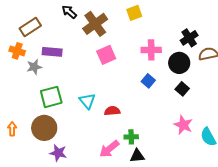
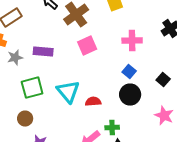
purple rectangle: (52, 52) -> (43, 52), moved
black circle: (179, 63) -> (130, 94), moved
cyan triangle: (87, 101) -> (68, 92), size x1.4
brown circle: (44, 128) -> (25, 118), size x0.6

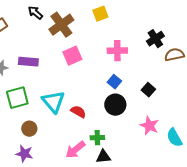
red semicircle: (93, 102) -> (78, 112), turned 35
brown circle: (25, 118) -> (29, 129), moved

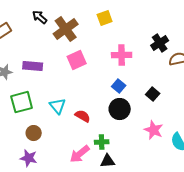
cyan triangle: (53, 102) -> (58, 106), size x0.7

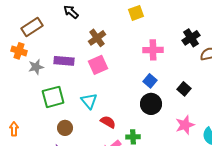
brown cross: (66, 29) -> (97, 38), moved, size x0.7
pink square: (77, 60) -> (98, 65), moved
red semicircle: (83, 116) -> (108, 122), moved
pink star: (154, 130) -> (185, 125), turned 30

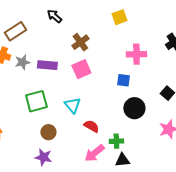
gray star: (36, 67) -> (22, 62), moved
blue square: (150, 81) -> (123, 80), moved, turned -32

